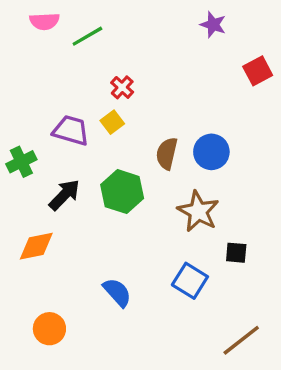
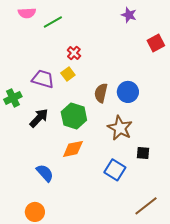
orange diamond: (36, 246) -> (73, 149), moved
blue semicircle: (117, 292) -> (45, 173), moved
orange circle: (49, 329) -> (35, 212), moved

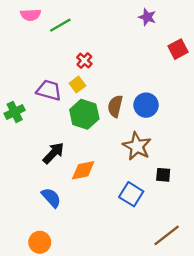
green hexagon: (74, 116) -> (84, 114), moved
black arrow: (39, 118) -> (53, 153), moved

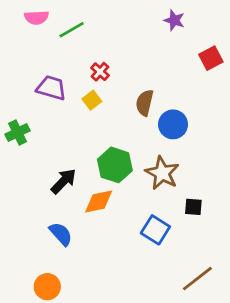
purple trapezoid: (49, 90) -> (51, 88), moved
brown semicircle: (115, 106) -> (145, 103), moved
green hexagon: (84, 114) -> (115, 165), moved

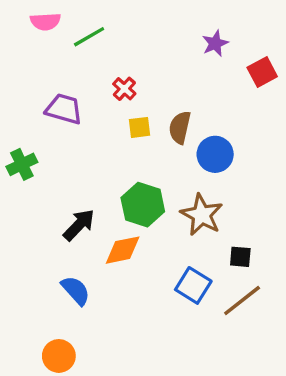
purple star: (174, 20) -> (215, 43), moved, turned 30
yellow square: (92, 100) -> (139, 127), moved, turned 30
brown line: (197, 279) -> (242, 301), moved

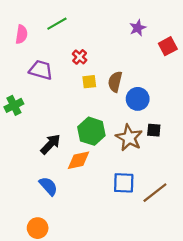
pink semicircle: (45, 22) -> (21, 34), moved, turned -78
black square: (240, 257) -> (154, 130), moved
blue square: (193, 285) -> (124, 183), turned -30

